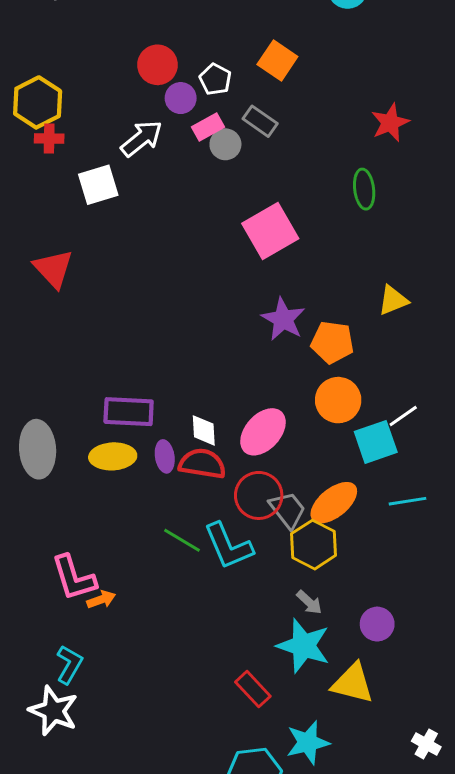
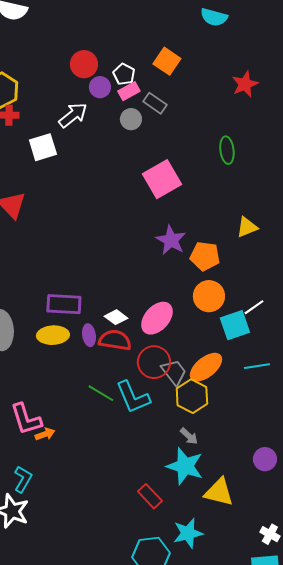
red star: (390, 123) -> (245, 84), moved
pink rectangle: (208, 127) -> (129, 91), moved
white diamond: (204, 430) -> (116, 317), turned -50
purple circle: (377, 624) -> (265, 459), moved

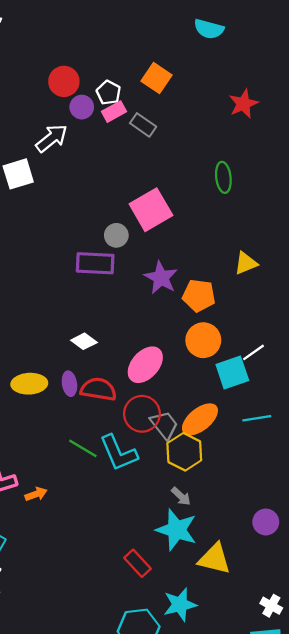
gray circle: (131, 119) -> (116, 235), moved
purple rectangle: (64, 304) -> (95, 263), moved
white diamond: (116, 317) -> (84, 341), moved
orange arrow: (45, 434) -> (36, 494), moved

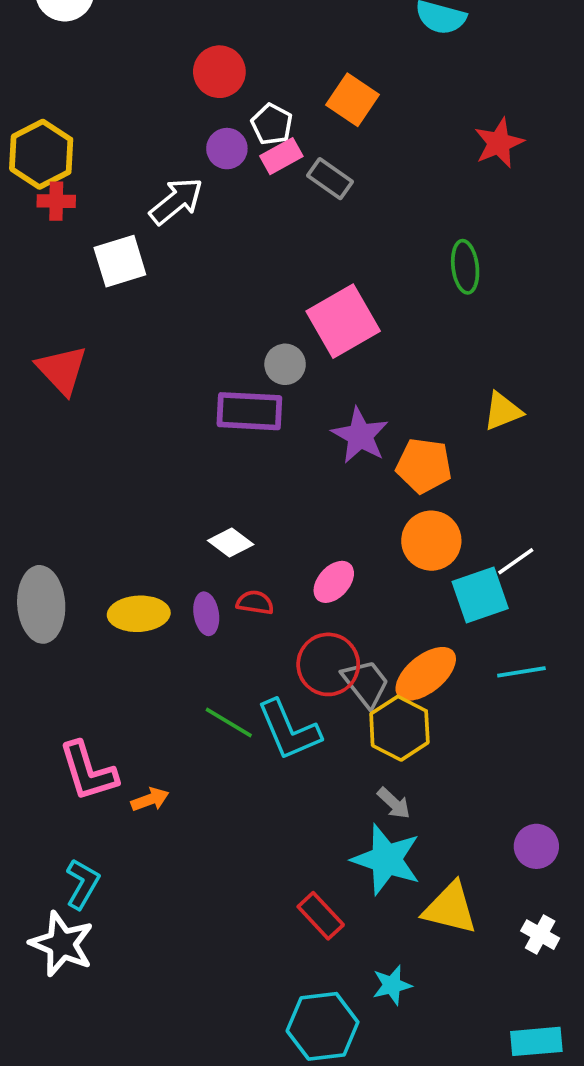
red circle: (64, 81) -> (219, 72), moved
pink ellipse: (145, 365) -> (334, 582), size x0.7
red semicircle: (98, 389) -> (255, 603), moved, size x0.6
cyan star: (180, 605) -> (392, 985), size x0.7
white cross: (271, 606) -> (540, 935), moved

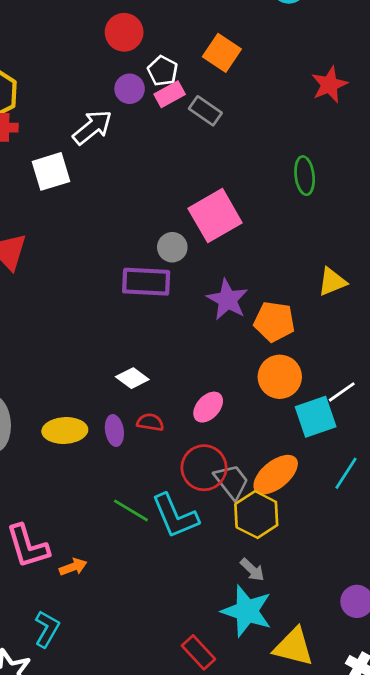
cyan line: (521, 672) -> (346, 473), turned -48
cyan L-shape: (82, 884) -> (47, 629), moved

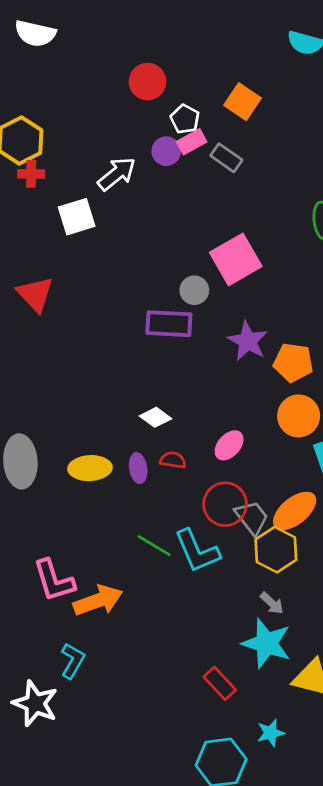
purple circle: (130, 89) -> (166, 151), moved
orange arrow: (73, 567) -> (98, 600), size x1.8

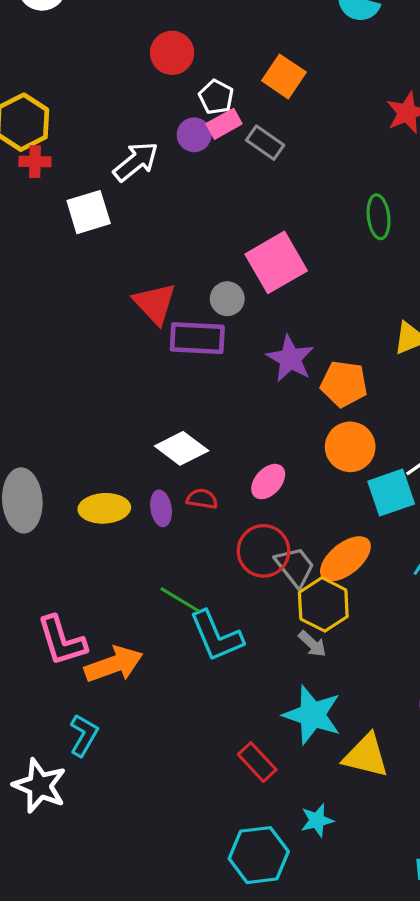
red triangle: (35, 294) -> (155, 303), moved
white diamond: (156, 417) -> (182, 448), size x1.4
cyan L-shape: (197, 551) -> (216, 636), moved
gray arrow: (272, 603) -> (312, 644), moved

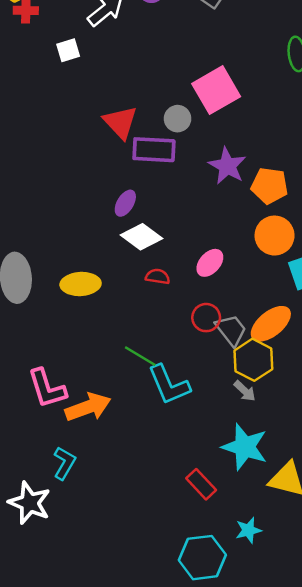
white square: (89, 212) -> (68, 50), size x0.7
purple ellipse: (161, 508) -> (125, 203), moved, turned 40
red circle: (263, 551) -> (206, 318), size x0.7

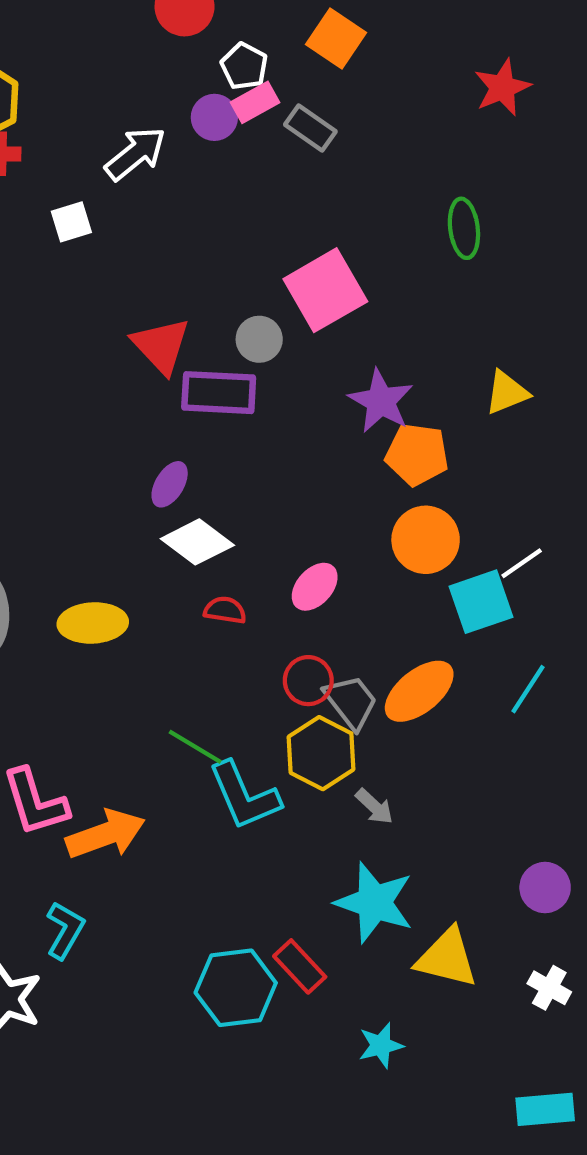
purple star: (227, 166) -> (381, 401), moved
yellow hexagon: (253, 360) -> (321, 753), moved
cyan hexagon: (202, 558) -> (236, 988), moved

